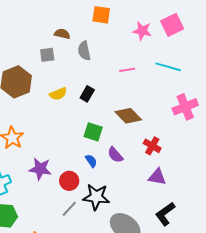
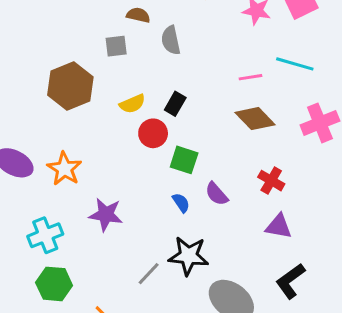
pink line: (127, 70) -> (251, 77), moved
brown diamond: (128, 116) -> (255, 119), moved
red circle: (69, 181) -> (153, 133), moved

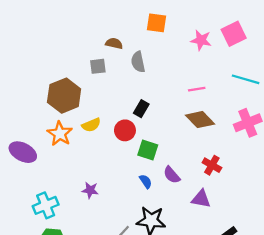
cyan line: (295, 64) -> (246, 79), moved
yellow semicircle: (132, 104) -> (91, 125), moved
orange star: (64, 169) -> (60, 134), moved
purple star: (106, 215) -> (90, 190), size x0.7
purple triangle: (279, 226) -> (201, 199), moved

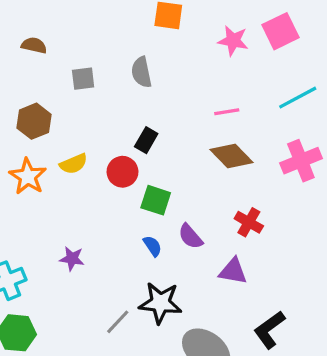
brown semicircle: (114, 43) -> (34, 45), moved
cyan line: (246, 79) -> (298, 98), turned -44
brown hexagon: (64, 96) -> (34, 121), size x0.7

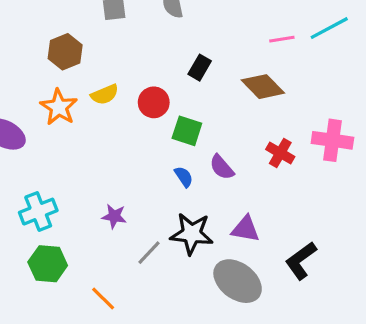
pink line: (227, 112) -> (282, 39), moved
black rectangle: (146, 140) -> (200, 68), moved
pink cross: (301, 161) -> (332, 140), moved, turned 30
purple star: (72, 259) -> (114, 216), moved
purple triangle: (233, 271) -> (245, 229), moved

